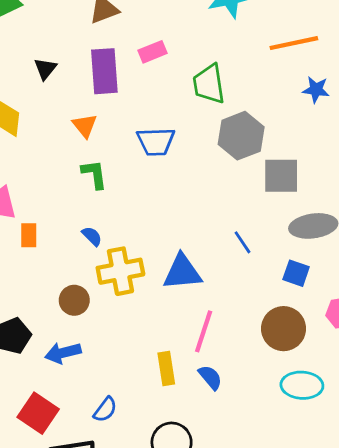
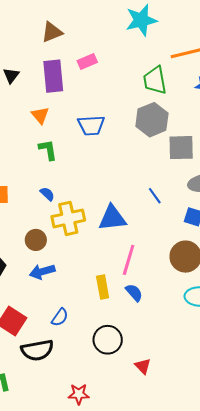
green trapezoid: (209, 84) -> (155, 80), moved
blue arrow: (63, 353) -> (42, 272), moved

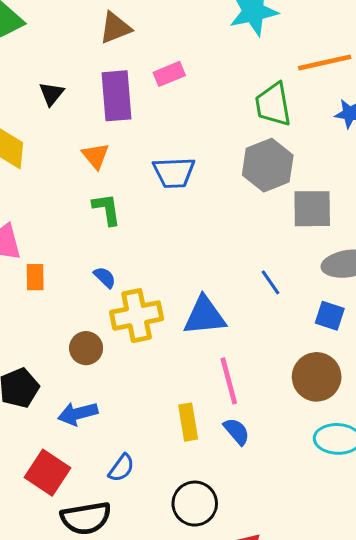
pink line: (129, 260) -> (229, 381), turned -32
blue arrow: (42, 272) -> (78, 414), moved

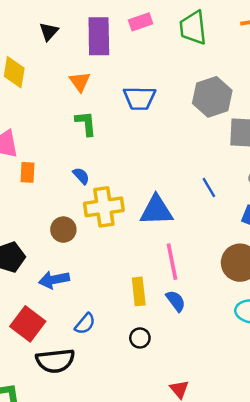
green trapezoid: (273, 104) -> (193, 28), moved
black circle: (195, 504) -> (140, 338), moved, size x0.6

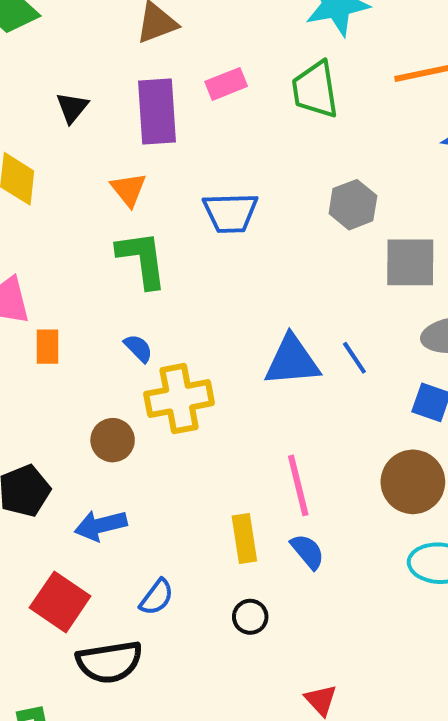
gray hexagon: (212, 97) -> (353, 205), size x0.7
green L-shape: (86, 123) -> (142, 259), size x1.4
blue triangle: (156, 210) -> (292, 361), moved

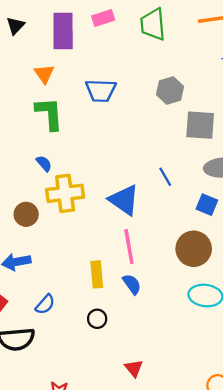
blue triangle: (292, 361) -> (124, 200), moved, turned 36

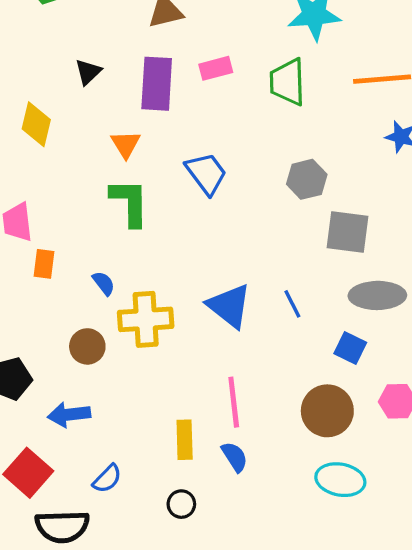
blue trapezoid: (101, 91) -> (206, 173), turned -132
blue semicircle: (44, 164) -> (104, 283), moved
blue triangle: (124, 200) -> (229, 306), moved

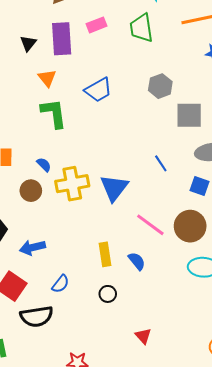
black triangle: (88, 72) -> (28, 43), moved
blue trapezoid: (206, 173) -> (98, 90), turned 104
blue triangle: (229, 306) -> (114, 188), moved, turned 36
brown circle: (87, 346) -> (31, 191), moved
pink line: (234, 402) -> (150, 225), moved, turned -40

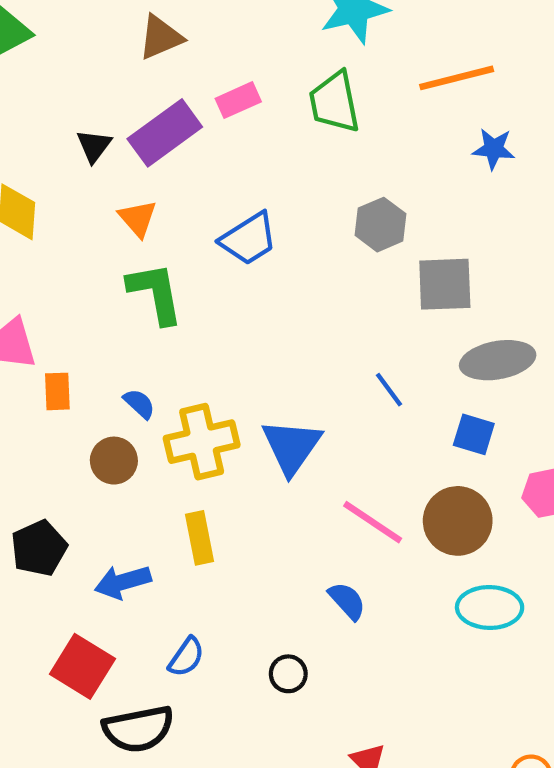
purple rectangle: (62, 39) -> (165, 133), turned 60
yellow rectangle: (105, 254) -> (199, 538), moved

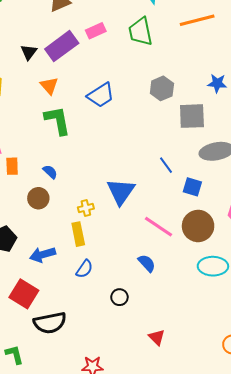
blue star: (494, 149) -> (217, 83), moved
blue square: (474, 434) -> (192, 187), moved
yellow cross: (202, 442) -> (86, 208), moved, size x0.5
blue semicircle: (186, 657) -> (84, 269), moved

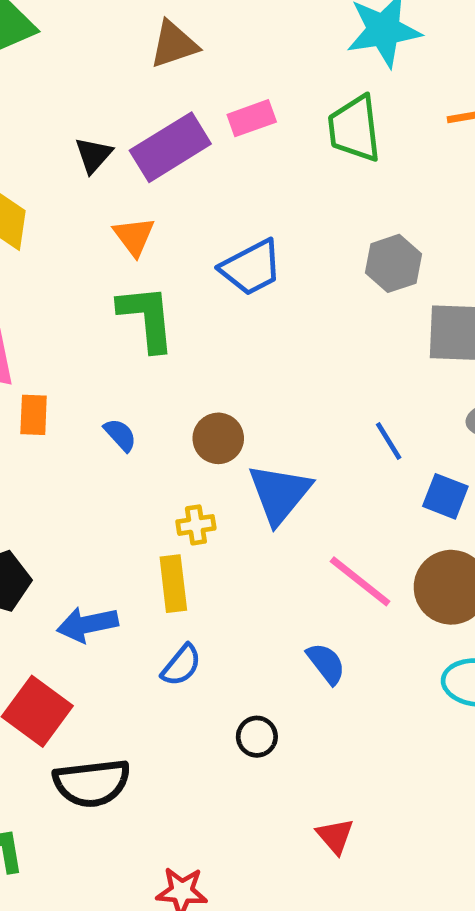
brown circle: (38, 198) -> (218, 438), moved

